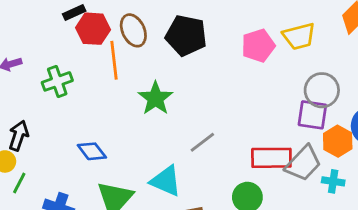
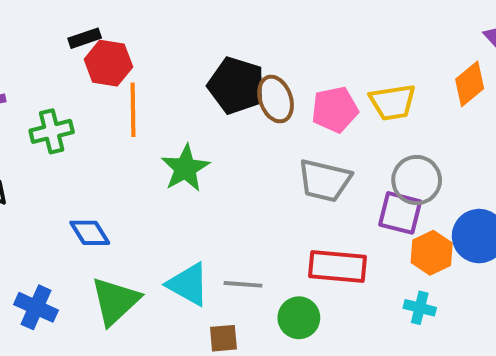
brown ellipse: (133, 30) -> (276, 99), moved
gray line: (202, 142) -> (243, 284), moved, turned 36
gray trapezoid: (303, 163) -> (325, 180), moved, turned 54

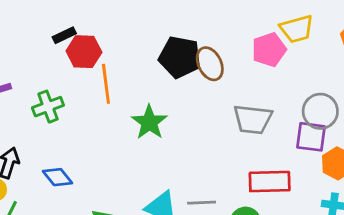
yellow trapezoid: (393, 102) -> (297, 29), moved
pink pentagon: (335, 110) -> (269, 50), moved
blue diamond: (90, 233) -> (57, 177), moved

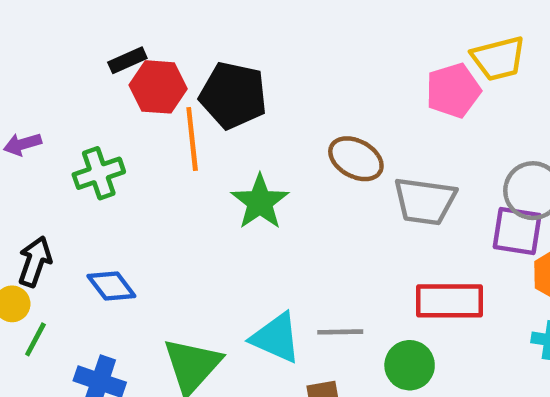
black pentagon: (180, 57) -> (233, 95), moved
brown ellipse: (210, 64) -> (356, 159), moved, turned -36

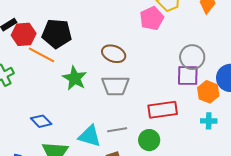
orange line: (192, 139) -> (41, 55), turned -48
gray trapezoid: (425, 201) -> (115, 86), moved
blue diamond: (111, 286) -> (41, 121), moved

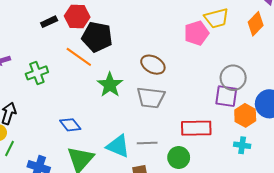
red hexagon: (24, 34) -> (77, 16), moved

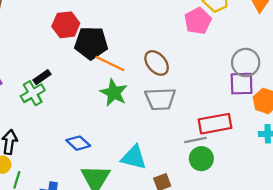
black rectangle: (49, 22) -> (42, 77), moved
orange line: (79, 57) -> (110, 63), moved
brown ellipse: (153, 65) -> (157, 63), turned 30
gray line: (147, 143) -> (195, 140), moved

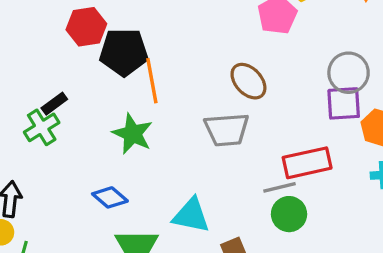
orange line: (110, 63) -> (152, 81), turned 56
brown ellipse: (157, 63) -> (248, 81), moved
green star: (114, 93) -> (133, 134), moved

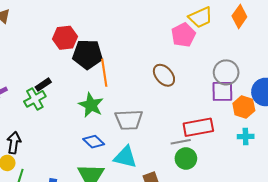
gray trapezoid: (227, 130) -> (129, 120), moved
blue diamond: (110, 197) -> (94, 142), moved

